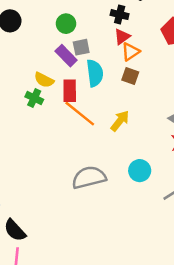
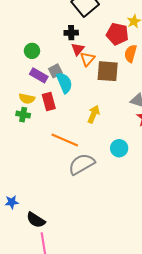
gray square: (81, 47) -> (55, 71), moved
brown square: (130, 76) -> (108, 71), moved, size x1.6
orange line: (80, 114) -> (65, 140), moved

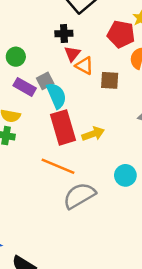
orange triangle: (87, 59) -> (84, 66), turned -42
brown square: (108, 71) -> (110, 80), size x0.7
red rectangle: (49, 101) -> (63, 127), moved, size x1.5
yellow arrow: (94, 114) -> (93, 134), turned 48

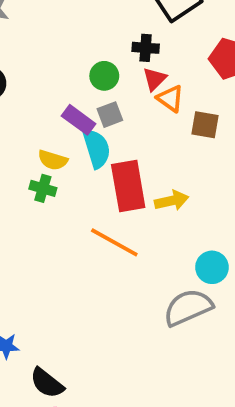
green circle: (16, 57) -> (104, 76), moved
cyan semicircle: (56, 96) -> (97, 149), moved
gray semicircle: (79, 196) -> (188, 307), moved

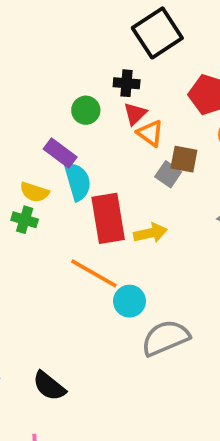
gray square: (110, 115) -> (168, 174), moved, turned -35
cyan circle: (212, 267) -> (129, 301), moved
black semicircle: (47, 383) -> (49, 386), moved

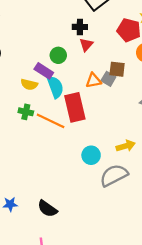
green circle: (86, 110) -> (58, 55), moved
orange triangle: (150, 133) -> (93, 80), moved, turned -42
yellow semicircle: (34, 192) -> (29, 84), moved
yellow arrow: (150, 233) -> (126, 146), moved
orange line: (94, 273) -> (51, 121), moved

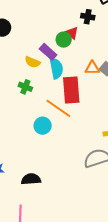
red triangle: (86, 45) -> (72, 33), moved, turned -40
orange line: (51, 121) -> (58, 108), moved
cyan circle: (91, 155) -> (43, 126), moved
black semicircle: (47, 209) -> (31, 179), turned 132

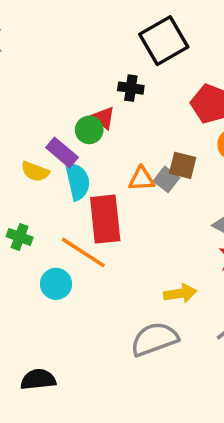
green cross: (25, 87) -> (20, 237), moved

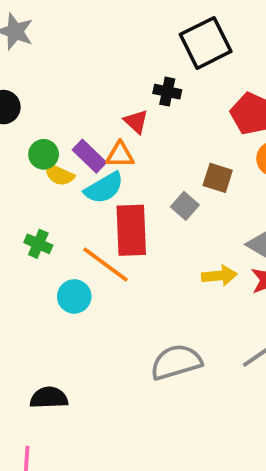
green circle: (89, 130) -> (44, 154), moved
orange triangle: (142, 179) -> (120, 155), moved
gray square: (166, 179) -> (185, 206), moved
cyan semicircle: (78, 181) -> (104, 188), turned 69
yellow arrow: (180, 293) -> (219, 276), moved

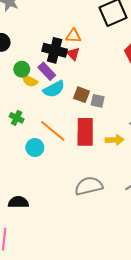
black cross: (167, 92) -> (55, 50), moved, size x1.6
orange triangle: (120, 155) -> (73, 36), moved
brown square: (218, 178) -> (82, 95), moved
gray square: (185, 206) -> (98, 101), turned -32
red rectangle: (131, 230) -> (85, 132), moved

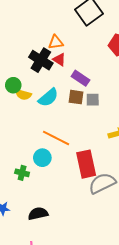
black cross: (55, 50) -> (41, 60), turned 30
purple rectangle: (47, 71) -> (80, 78), moved
green cross: (17, 118) -> (22, 173), moved
red rectangle: (85, 132) -> (86, 164), moved

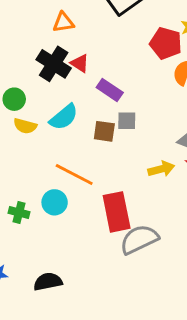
orange triangle: (56, 42) -> (63, 22), moved
yellow semicircle: (23, 95) -> (25, 126), moved
brown square: (76, 97) -> (104, 131), moved
green cross: (22, 173) -> (19, 212), moved

